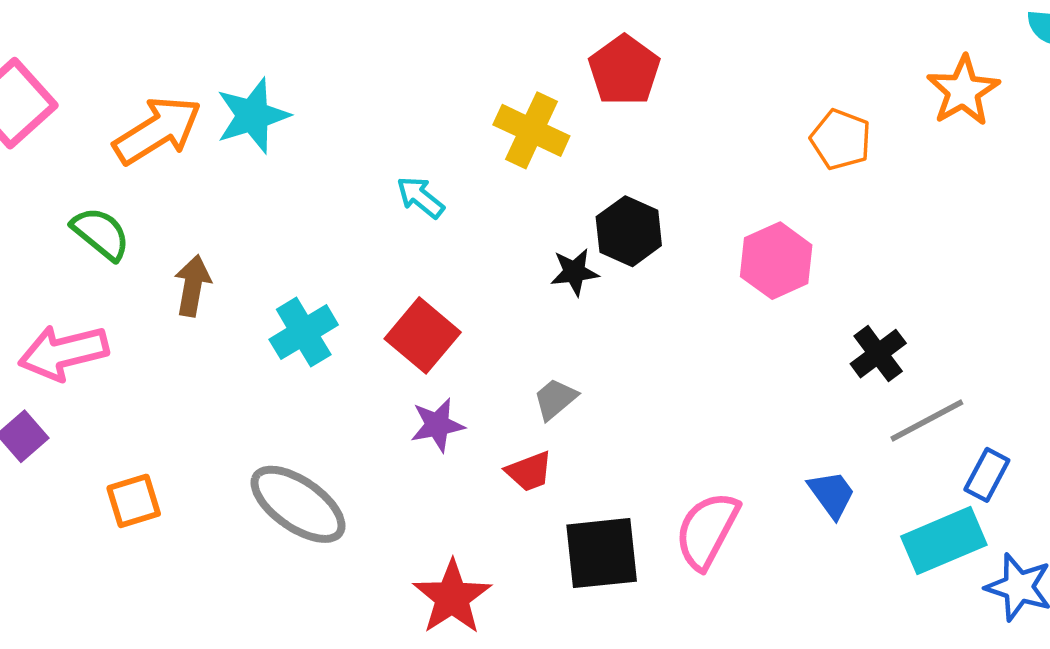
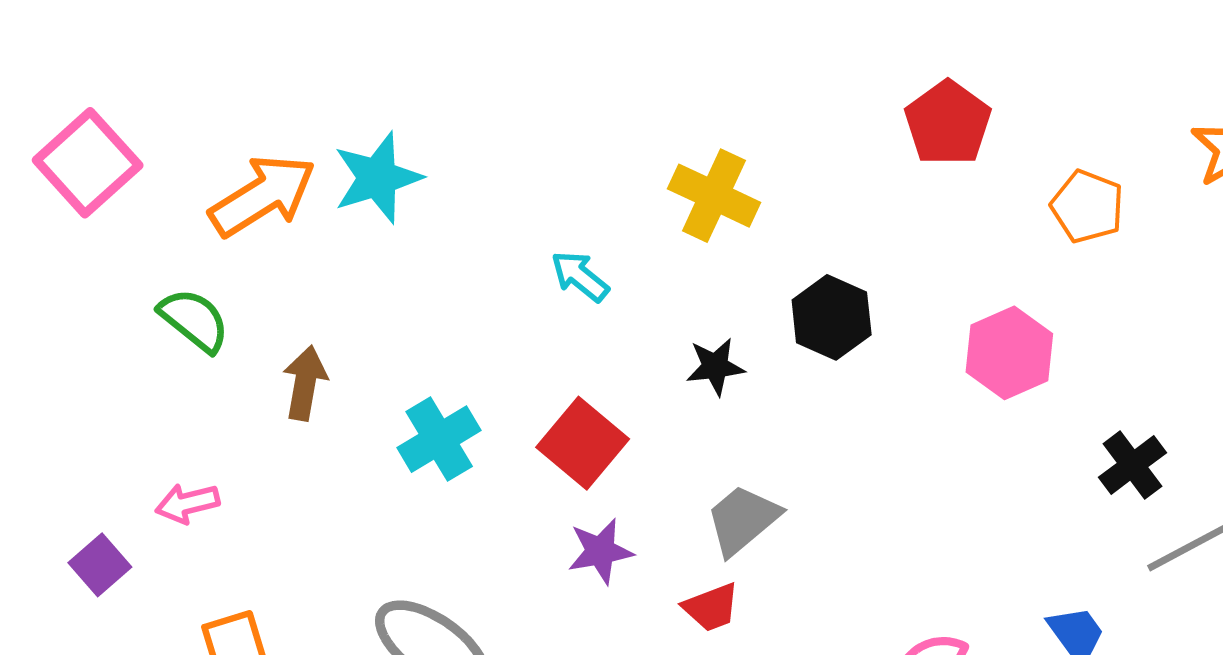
red pentagon: (624, 70) -> (948, 123), moved
black star: (574, 272) -> (715, 367), moved
pink arrow: (63, 352) -> (187, 503), moved, size x0.6
gray trapezoid: (555, 399) -> (743, 520), size x1.4

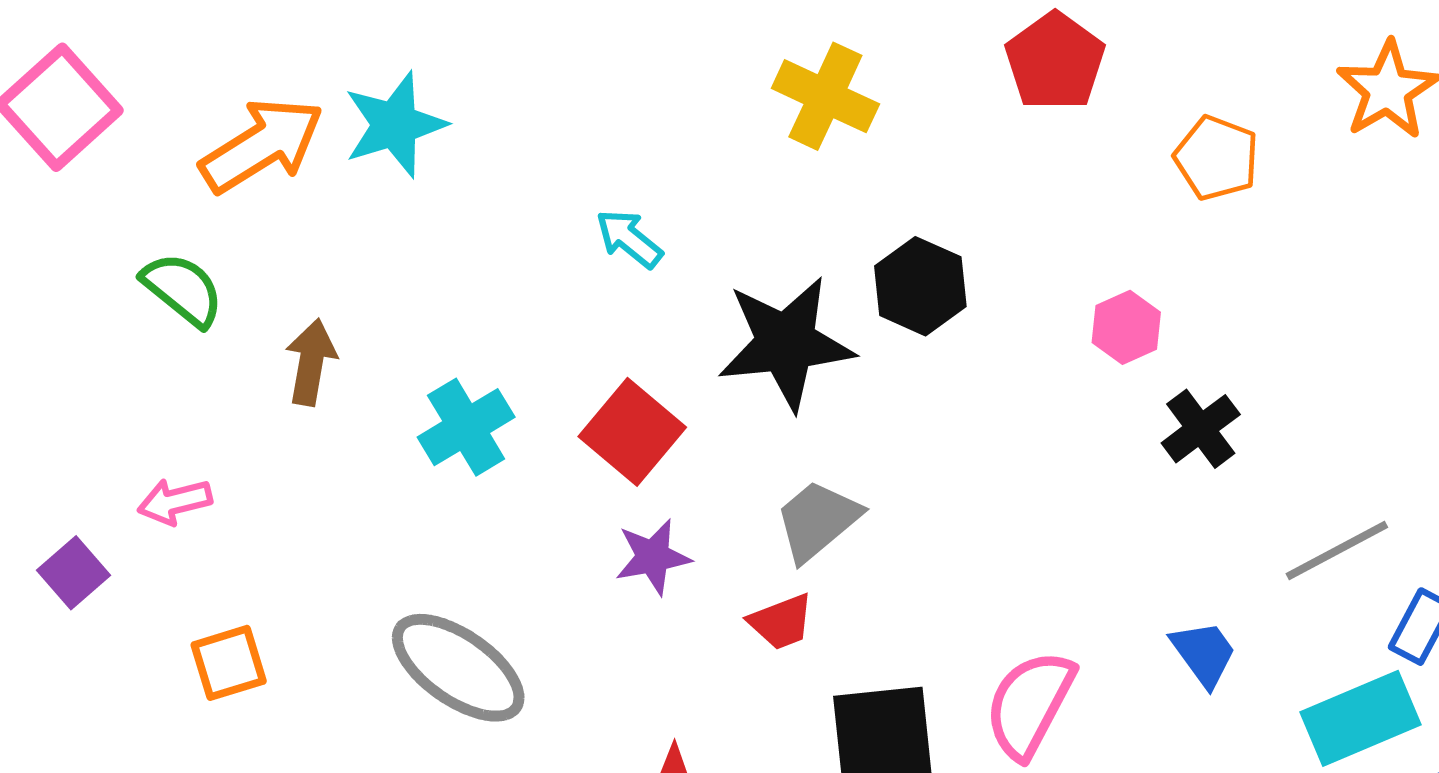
yellow cross: (714, 196) -> (825, 96), moved
pink hexagon: (1009, 353) -> (1126, 327), size x0.7
black star: (715, 367) -> (786, 343), size x2.0
black cross: (1132, 465) -> (1201, 429), moved

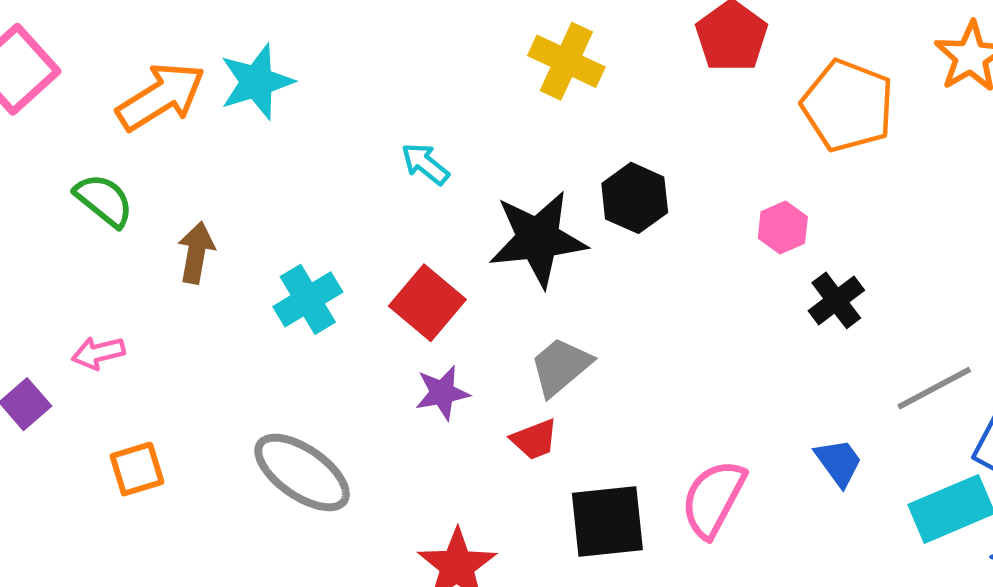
orange pentagon: (1216, 158) -> (848, 106), size x1.5

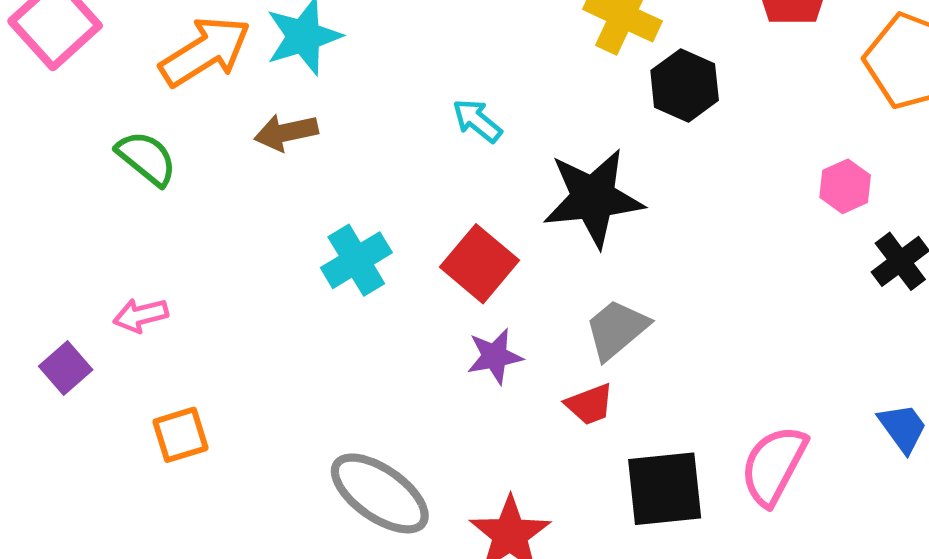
black hexagon: (635, 198) -> (685, 85), moved
brown arrow: (196, 253) -> (286, 132), moved, turned -112
gray ellipse: (302, 472) -> (380, 493), moved

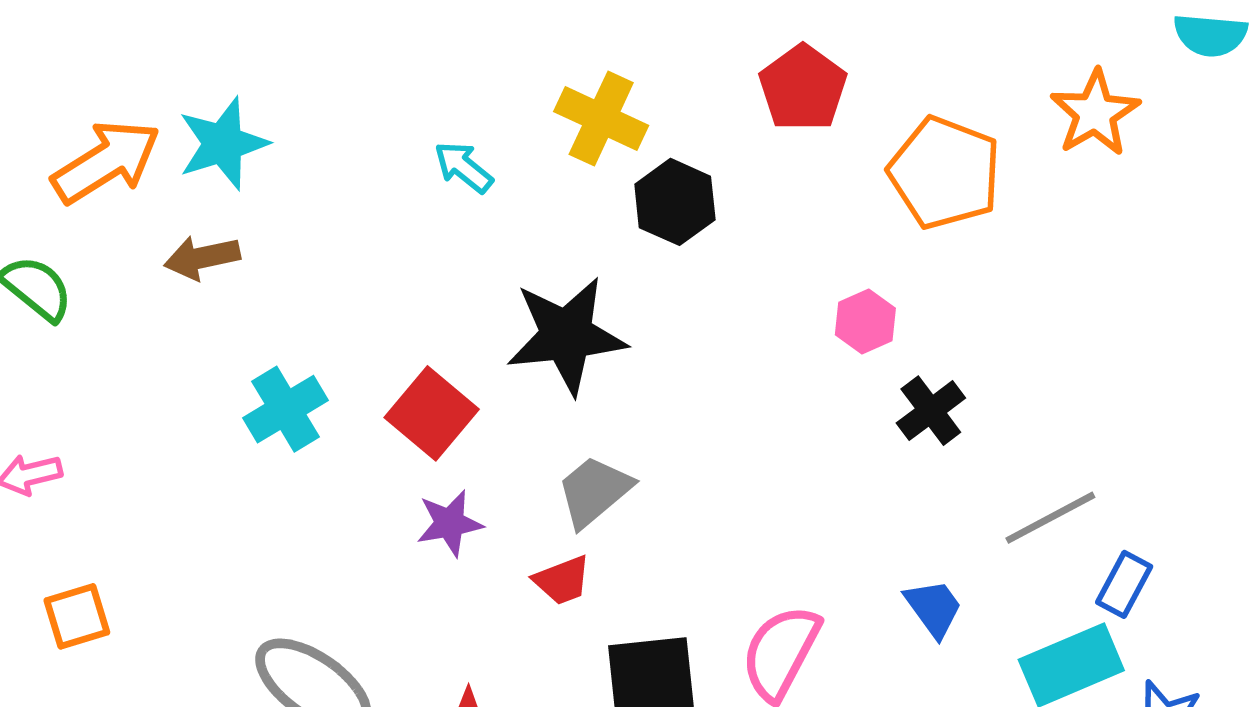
cyan arrow: (477, 121) -> (464, 167), moved

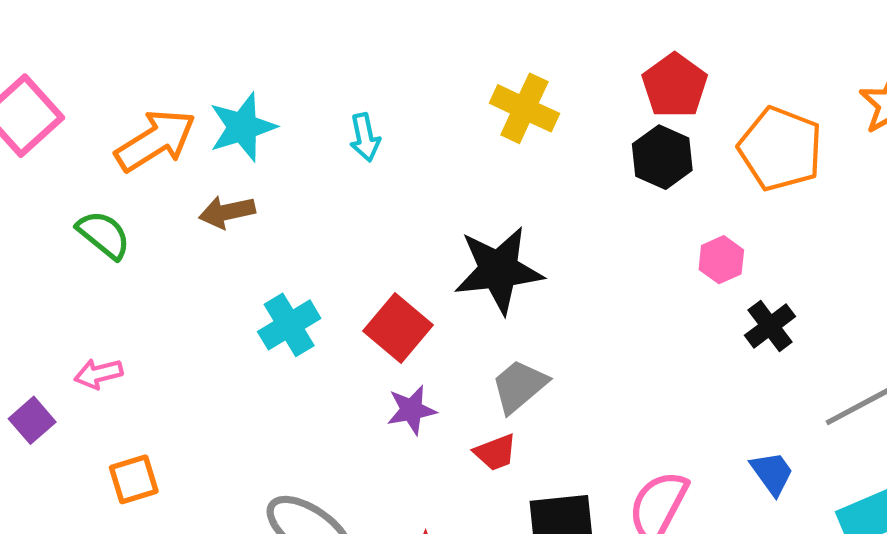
cyan arrow: (464, 167) -> (365, 137), moved, turned -141
black hexagon: (675, 202) -> (662, 157), moved

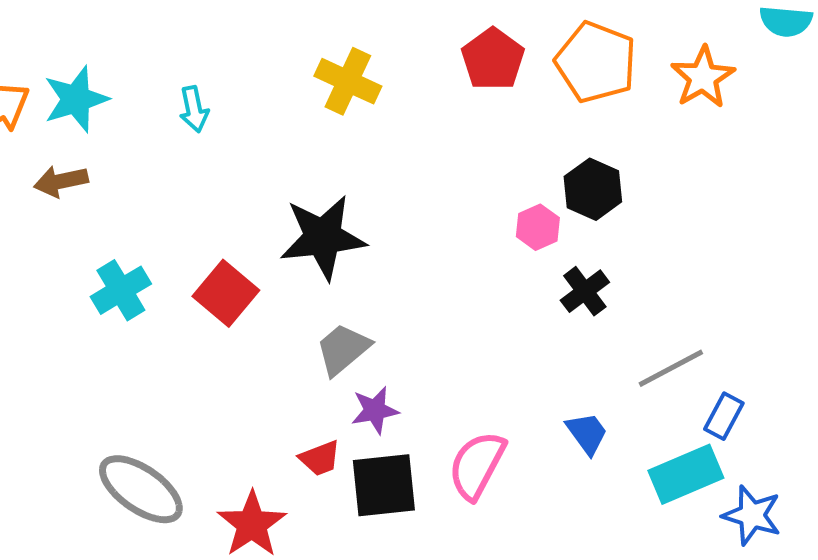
orange pentagon: (780, 149) -> (596, 62), moved
black hexagon: (662, 157) -> (593, 189), moved
purple star: (411, 410) -> (375, 410), moved
red trapezoid: (495, 452) -> (320, 458), moved

